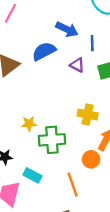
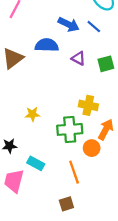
blue line: (92, 43) -> (94, 27), moved, turned -48
blue semicircle: (44, 51) -> (47, 45), turned 30
green cross: (52, 140) -> (70, 129), moved

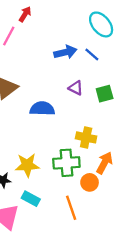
blue arrow: (69, 24) -> (65, 52), turned -40
blue semicircle: (47, 45) -> (42, 109), moved
yellow star: (33, 114) -> (27, 165), moved, size x1.5

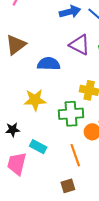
purple triangle: (76, 88) -> (79, 45), size x1.5
yellow star: (27, 165) -> (35, 100), moved

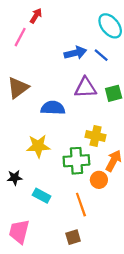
purple triangle: (79, 45) -> (85, 88), turned -30
pink trapezoid: (17, 164) -> (19, 232), moved

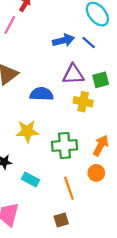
yellow cross: (96, 136) -> (83, 102), moved
orange circle: (99, 180) -> (96, 173), moved

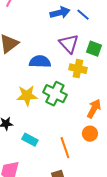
purple triangle: (73, 74) -> (69, 44), turned 50
green square: (101, 80) -> (94, 49), turned 35
green cross: (65, 146) -> (55, 94), moved, turned 30

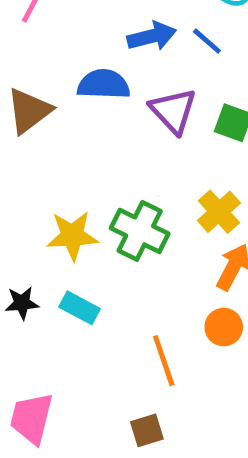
blue semicircle: (40, 62) -> (104, 84), moved
yellow cross: (78, 69) -> (219, 212), moved, turned 36
cyan rectangle: (30, 140) -> (80, 308), moved

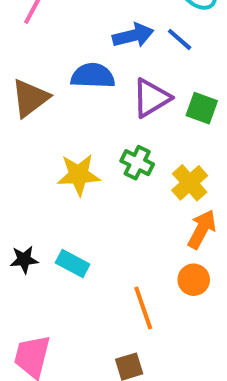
purple triangle: (173, 111) -> (151, 98), turned 42
green cross: (140, 231) -> (137, 163), moved, size x0.7
yellow star: (72, 236) -> (79, 175), moved

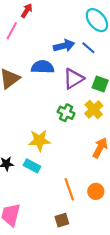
yellow star: (79, 175) -> (39, 140), moved
yellow cross: (190, 183) -> (94, 109), moved
orange circle: (194, 280) -> (96, 191), moved

